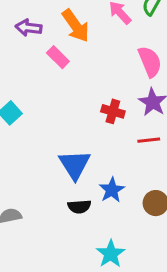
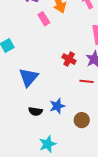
blue triangle: (75, 165) -> (29, 77), moved

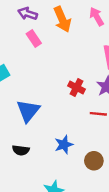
pink rectangle: (44, 19) -> (34, 38), moved
black semicircle: (35, 111) -> (21, 150), moved

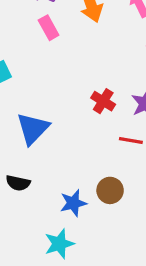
blue star: (64, 145) -> (73, 203), moved
brown circle: (94, 161) -> (110, 190), moved

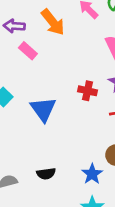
blue triangle: (33, 129) -> (43, 109), moved

